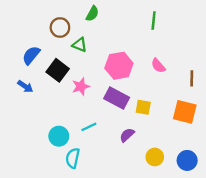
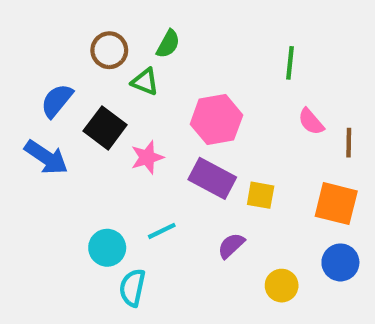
green semicircle: (92, 14) -> (168, 44), moved
green line: (154, 21) -> (290, 63), moved
pink semicircle: (158, 66) -> (311, 122), moved
blue arrow: (25, 86) -> (46, 157), size x1.5
blue circle: (187, 160) -> (340, 262), moved

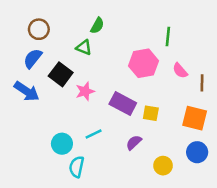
brown circle: (109, 50) -> (39, 29), moved
pink hexagon: (216, 120) -> (144, 63), moved

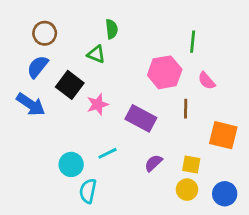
green semicircle: (97, 26) -> (112, 29), turned -35
brown line: (202, 83) -> (186, 109), moved
yellow square: (151, 113) -> (191, 164), moved
blue circle: (197, 152) -> (225, 194), moved

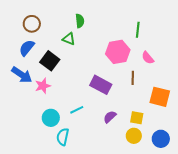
pink star: (98, 104) -> (43, 86), moved

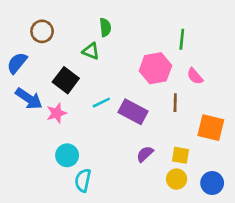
blue semicircle: (27, 48) -> (17, 63), moved
cyan line: (77, 110) -> (101, 103), moved

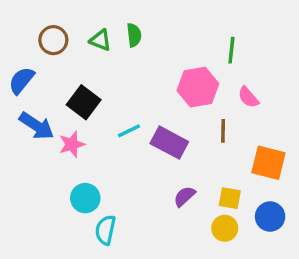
green triangle: (91, 51) -> (100, 40), moved
blue circle: (212, 183) -> (270, 217), moved

